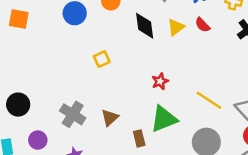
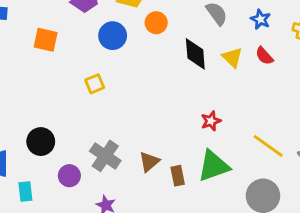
yellow triangle: (176, 27) -> (232, 57), turned -42
yellow square: (102, 59) -> (95, 84), moved
brown rectangle: (139, 138) -> (178, 176), moved
purple circle: (38, 140) -> (69, 176), moved

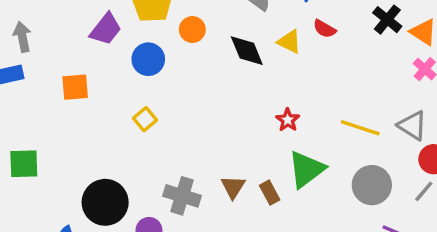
black circle: (41, 142) -> (105, 202), size x1.4

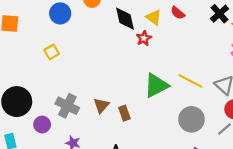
red star: (288, 120) -> (144, 38), moved
green triangle: (306, 169) -> (156, 85), moved

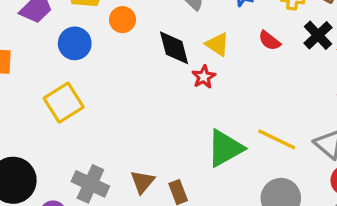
red semicircle: (178, 13) -> (269, 41), moved
yellow square: (52, 52) -> (64, 103), size x1.6

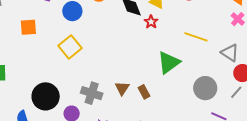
yellow line: (277, 139) -> (196, 37), moved

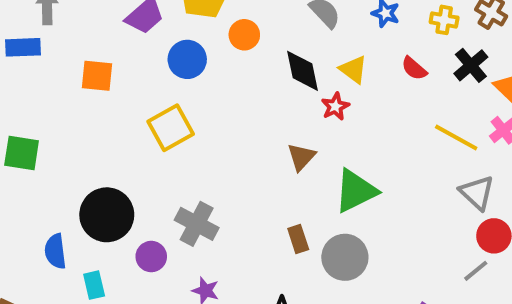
yellow line: (196, 37) -> (456, 138), moved
brown triangle: (122, 88) -> (301, 157), moved
gray circle: (205, 88) -> (345, 257), moved

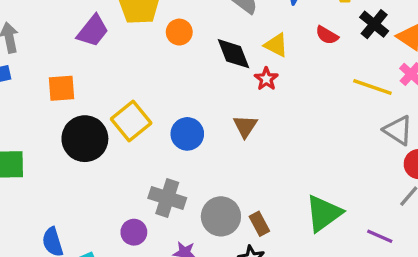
blue circle: (187, 59) -> (187, 134), moved
green triangle: (356, 191) -> (324, 213), moved
black circle: (107, 215) -> (85, 139), moved
brown rectangle: (298, 239) -> (259, 224), moved
gray circle: (345, 257) -> (221, 216), moved

